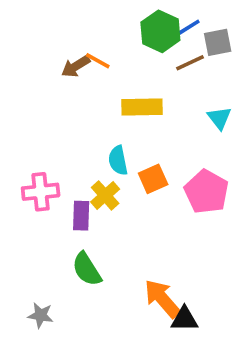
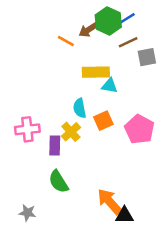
gray square: (218, 42) -> (147, 57), moved
brown arrow: (76, 66) -> (88, 30), moved
cyan triangle: (219, 118) -> (110, 86), moved, turned -42

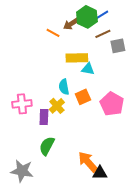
green semicircle: (58, 182) -> (47, 146), turned 60
gray star: (27, 213) -> (22, 171), size x1.6

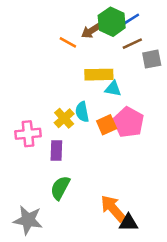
pink pentagon: (112, 104) -> (128, 122), moved
yellow cross: (57, 106) -> (64, 118), moved

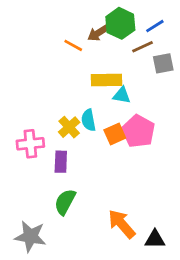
blue line: (131, 19) -> (155, 26), moved
black triangle: (128, 223) -> (155, 239), moved

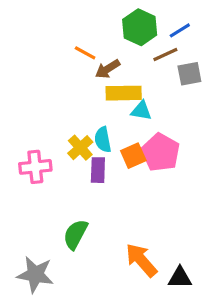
brown arrow: (98, 33) -> (108, 69), moved
purple rectangle: (61, 162) -> (98, 170), moved

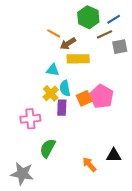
cyan triangle: (141, 111) -> (53, 70), moved
pink cross: (35, 167) -> (30, 119), moved
orange arrow: (141, 260) -> (89, 164), size x0.7
black triangle: (180, 278) -> (114, 155), moved

